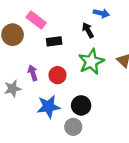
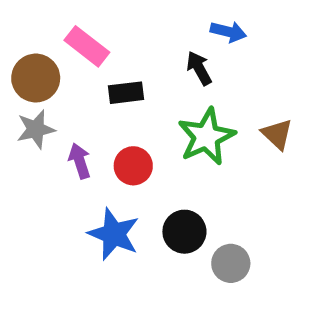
gray star: (13, 89) -> (36, 129), moved
blue star: (49, 107) -> (114, 234), turned 30
gray circle: (73, 127) -> (231, 263), moved

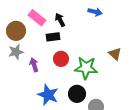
black arrow: (199, 68) -> (60, 20), moved
green star: (206, 137) -> (86, 68), moved, turned 30
red circle: (133, 166) -> (61, 59), moved

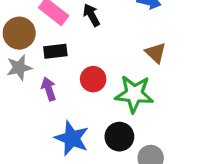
black rectangle: (53, 37) -> (55, 51), moved
brown triangle: (115, 54) -> (156, 53), moved

